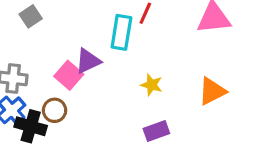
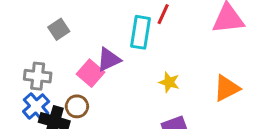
gray square: (31, 16) -> (59, 29), moved

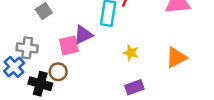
pink square: (91, 73) -> (69, 46), turned 36
blue cross: (36, 106) -> (14, 67), moved

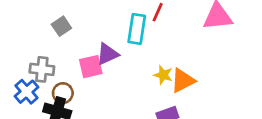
orange triangle: (176, 57) -> (183, 81), moved
brown circle: (58, 72) -> (63, 93), moved

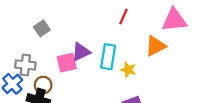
cyan rectangle: (137, 29) -> (108, 57), moved
orange triangle: (183, 81) -> (155, 46), moved

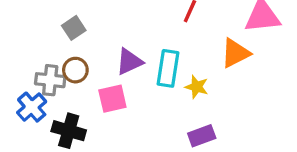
pink square: (67, 63) -> (112, 99), moved
brown circle: (43, 85) -> (75, 70), moved

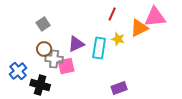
orange triangle: (235, 53) -> (139, 28), moved
gray cross: (50, 80) -> (54, 59), moved
yellow star: (197, 87) -> (118, 39), moved

